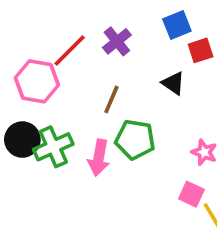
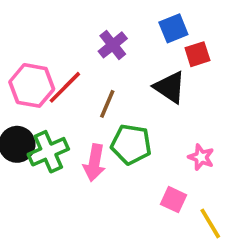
red line: (70, 50) -> (65, 87), moved
black triangle: (173, 83) -> (170, 87), size x1.4
pink square: (191, 194) -> (173, 200), moved

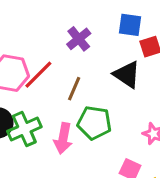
blue square: (173, 28) -> (130, 25), turned 30

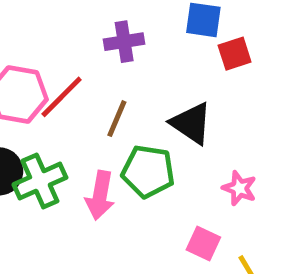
purple cross: (79, 39) -> (124, 42), turned 30
black triangle: (127, 75) -> (191, 123), moved

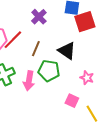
purple cross: (124, 42) -> (39, 17), turned -35
red square: (235, 54) -> (85, 22), size x1.5

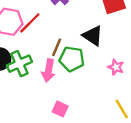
brown line: (36, 49) -> (57, 47), moved
pink square: (72, 101) -> (60, 109), moved

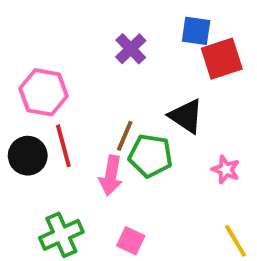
red line: (30, 23) -> (63, 146), moved, turned -60
green cross: (19, 64) -> (61, 235), moved

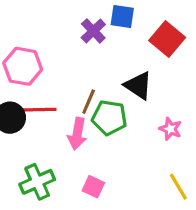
blue square: (196, 31) -> (122, 17), moved
red square: (222, 59) -> (167, 39), turned -32
red line: (63, 146) -> (39, 110), turned -76

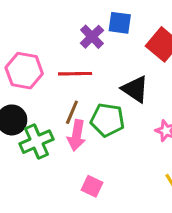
brown line: (89, 102) -> (72, 112), moved
red line: (39, 110) -> (75, 74), moved
green cross: (37, 182) -> (36, 142), moved

